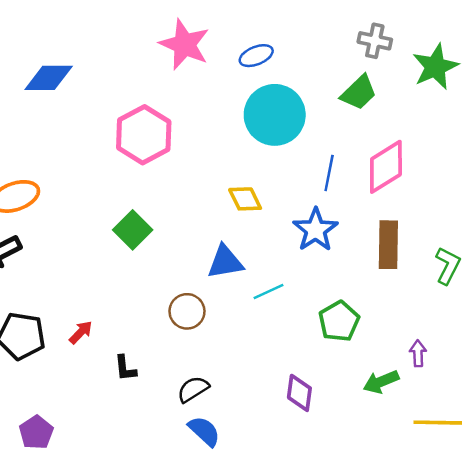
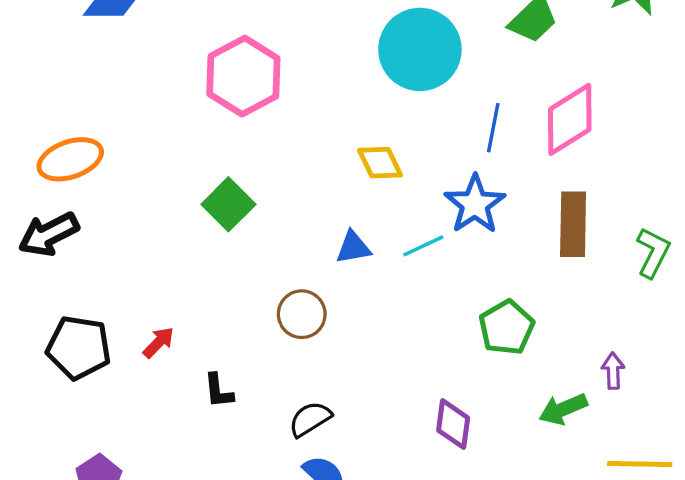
blue triangle: (225, 262) -> (353, 248), size x0.7
cyan line: (269, 292) -> (423, 246), moved

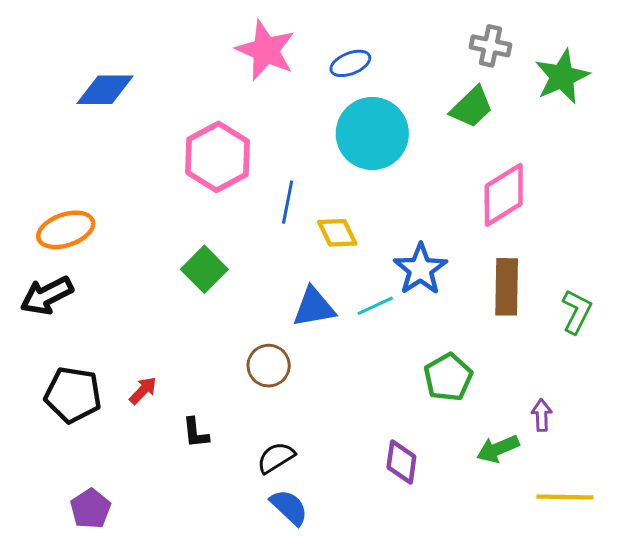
blue line: (493, 128) -> (288, 202), moved
blue triangle: (353, 248) -> (314, 307), size x1.4

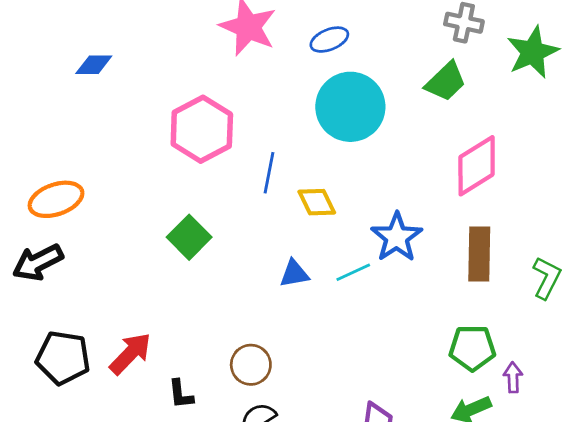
blue diamond: (105, 90) -> (94, 65), size x0.7
blue triangle: (314, 307) -> (294, 274), size x0.7
brown circle: (269, 366) -> (251, 365), moved
green pentagon: (448, 377) -> (472, 348), moved, turned 30
red arrow: (143, 390) -> (130, 354), size x1.6

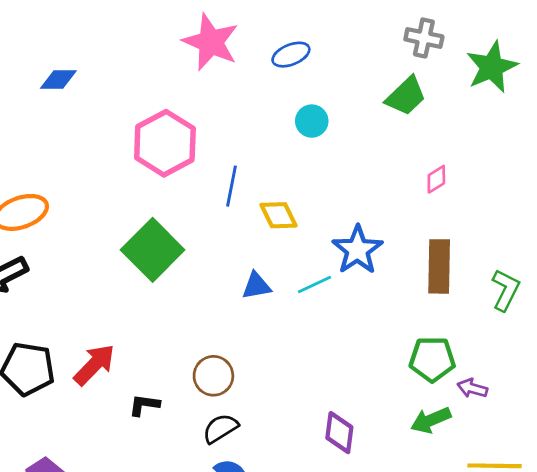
cyan circle: (350, 107) -> (312, 121), size x0.5
pink diamond: (477, 166) -> (436, 179), size x0.5
green square: (189, 237) -> (153, 250), size x1.4
purple arrow: (513, 377) -> (472, 388), turned -72
black L-shape: (181, 394) -> (144, 405), turned 104

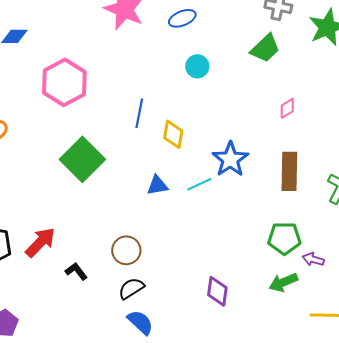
pink hexagon: (165, 143) -> (64, 82), moved
yellow diamond: (279, 215) -> (173, 134), turned 36
black L-shape: (144, 405) -> (76, 271), turned 45

